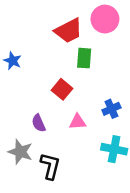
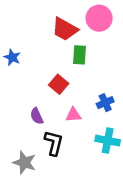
red trapezoid: (69, 31) -> (65, 29), turned 56
gray star: (20, 152) -> (24, 163), moved
black L-shape: (50, 166) -> (54, 143), moved

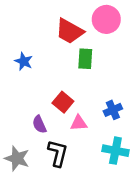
blue star: (12, 57) -> (24, 61), moved
red square: (59, 84) -> (63, 102), moved
gray star: (24, 163) -> (17, 158), moved

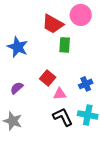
blue star: (24, 61) -> (18, 47), size x1.5
purple semicircle: (39, 124) -> (17, 88), moved, turned 72
black L-shape: (58, 153) -> (63, 117), moved, turned -40

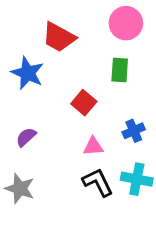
red trapezoid: (53, 24) -> (59, 37), moved
green rectangle: (65, 45) -> (120, 70), moved
red square: (48, 78) -> (84, 103), moved

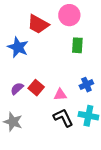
pink circle: (126, 23) -> (69, 15), moved
red square: (84, 103) -> (36, 88), moved

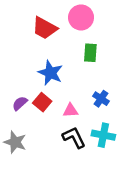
blue star: (18, 47) -> (50, 73), moved
blue cross: (86, 85) -> (101, 99), turned -32

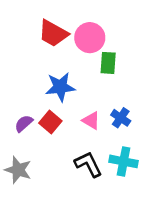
pink circle: (81, 17) -> (90, 38), moved
blue star: (50, 73) -> (60, 87), turned -30
pink triangle: (70, 110) -> (91, 121), moved, turned 35

